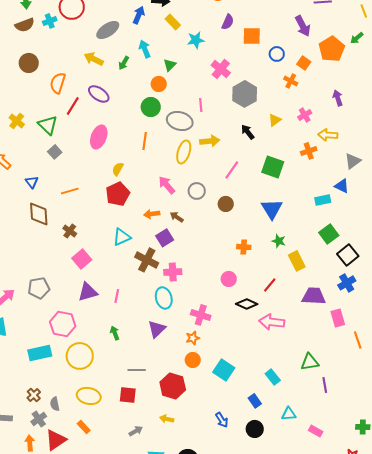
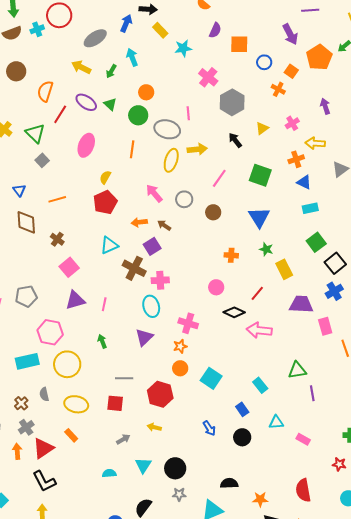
green triangle: (170, 65) -> (110, 104), moved, turned -32
blue triangle: (342, 186) -> (304, 182), moved
gray semicircle: (55, 404) -> (44, 394), moved

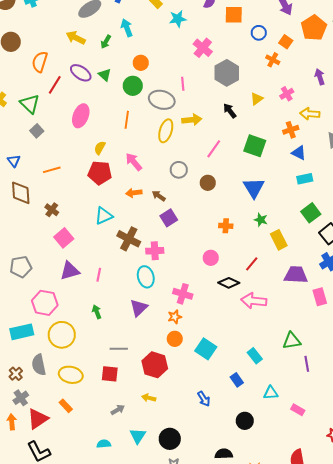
pink arrow: (154, 193) -> (134, 162), moved
red pentagon: (105, 202) -> (100, 173), turned 30
purple square: (152, 246) -> (169, 218), moved
gray semicircle: (44, 394) -> (39, 365), size x1.5
black circle: (242, 437) -> (245, 421), moved

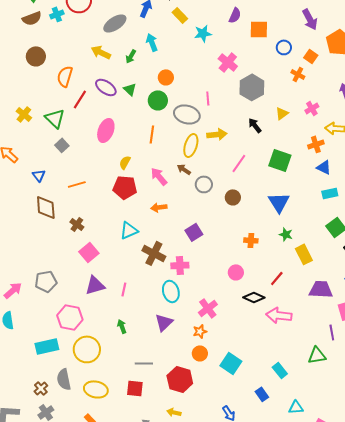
brown arrow: (159, 196) -> (184, 169), moved
pink cross: (183, 294) -> (208, 308), turned 36
purple line: (307, 364) -> (332, 332), moved

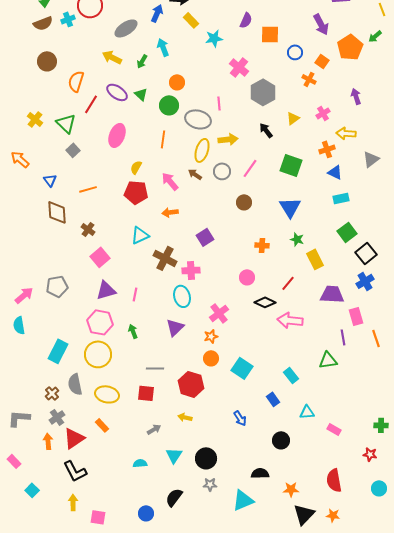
gray circle: (204, 184) -> (222, 171), moved
pink hexagon: (70, 317) -> (100, 322), moved
cyan rectangle: (47, 346) -> (58, 351), turned -50

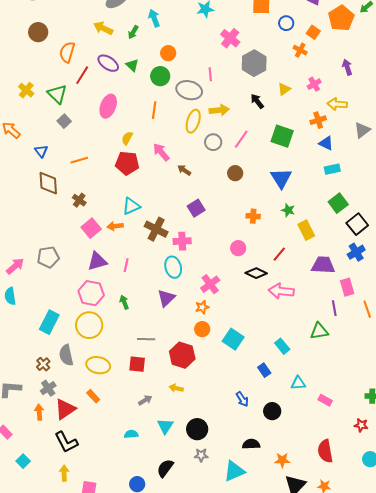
brown arrow: (195, 174) -> (184, 170), moved
orange arrow: (170, 212) -> (115, 226), moved
blue arrow: (240, 418) -> (242, 399), moved

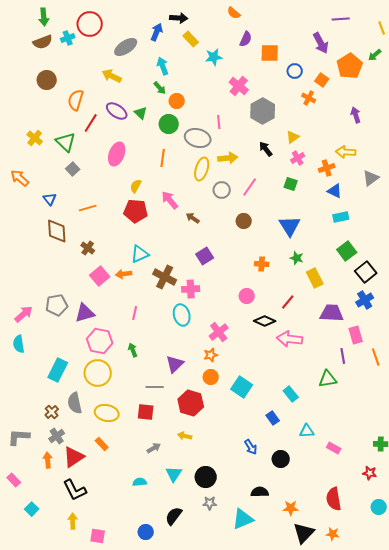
green arrow: (133, 32) -> (160, 88), moved, turned -72
pink cross: (314, 84) -> (298, 158), moved
green square: (282, 136) -> (291, 184), size x0.6
purple triangle: (97, 261) -> (85, 313), moved
purple triangle: (166, 298) -> (175, 364), moved

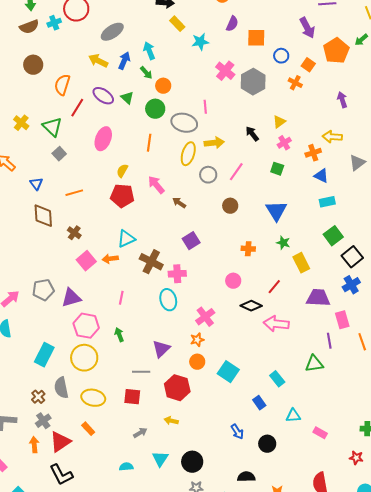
blue arrow: (157, 32) -> (124, 61), moved
gray hexagon: (263, 111) -> (253, 82), moved

